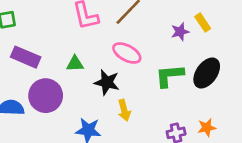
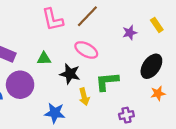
yellow rectangle: (203, 22) -> (157, 25), moved
green L-shape: (169, 76) -> (107, 81), moved
orange star: (207, 128) -> (158, 93), moved

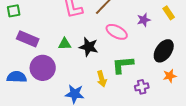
pink ellipse: (86, 50) -> (117, 32), moved
black star: (70, 74) -> (89, 47), moved
purple cross: (126, 115) -> (142, 87), moved

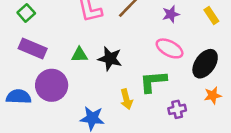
green square: (14, 11) -> (26, 13), moved, turned -32
purple star: (144, 20) -> (171, 14), moved
pink ellipse: (117, 32) -> (170, 48), moved

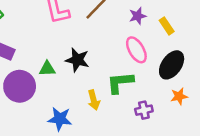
yellow rectangle: (211, 15) -> (167, 26), moved
pink ellipse: (170, 48) -> (136, 50), turned 32
green triangle: (79, 55) -> (47, 69), moved

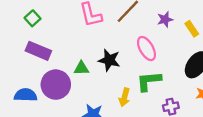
pink ellipse: (136, 50) -> (146, 49), moved
yellow arrow: (94, 100) -> (124, 97), turned 30

